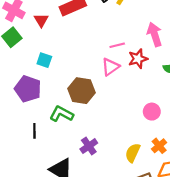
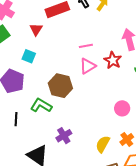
red triangle: (41, 20) -> (36, 29), moved
pink line: (117, 45) -> (86, 46), moved
red star: (138, 59) -> (113, 60), turned -30

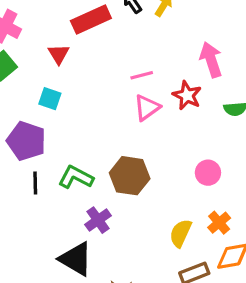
brown hexagon: (60, 86) -> (130, 176), moved
black line: (16, 119) -> (35, 183), moved
purple cross: (64, 136) -> (98, 220), moved

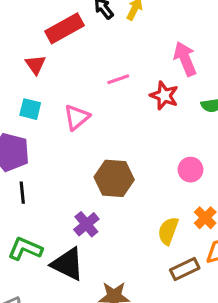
pink triangle: (147, 108) -> (77, 117), moved
green L-shape: (76, 177) -> (25, 249), moved

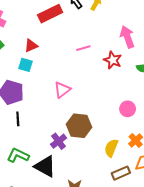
red triangle: (35, 65) -> (31, 46), moved, turned 40
pink triangle: (77, 117) -> (62, 90), moved
brown hexagon: (114, 178) -> (79, 126), moved

